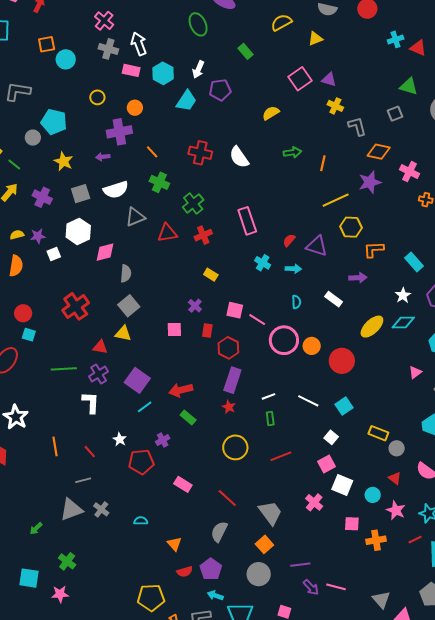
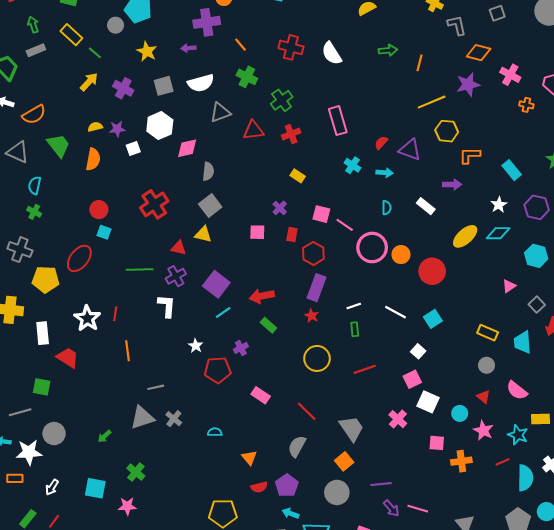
yellow rectangle: (378, 433) -> (488, 333), moved
red line: (90, 452) -> (115, 314), moved, turned 48

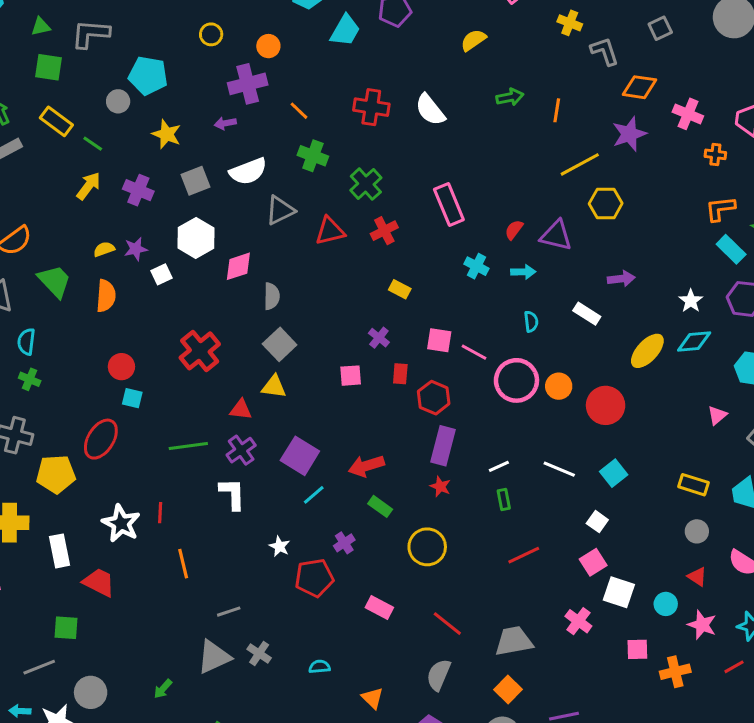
orange L-shape: (470, 155) -> (720, 209), moved
cyan rectangle: (512, 170) -> (731, 249), moved
yellow circle: (317, 358) -> (427, 547), moved
gray trapezoid: (351, 428) -> (514, 641), turned -60

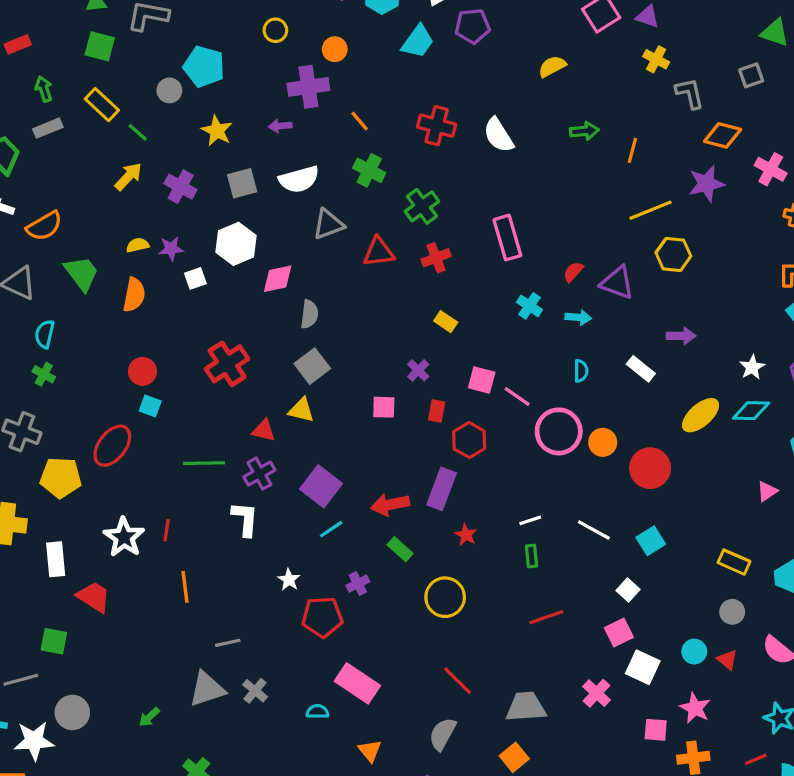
purple rectangle: (443, 446) -> (442, 489), moved
cyan circle: (666, 604) -> (694, 652), moved
pink rectangle: (379, 607) -> (357, 683), moved, size x1.5
pink star: (702, 625) -> (695, 708), moved

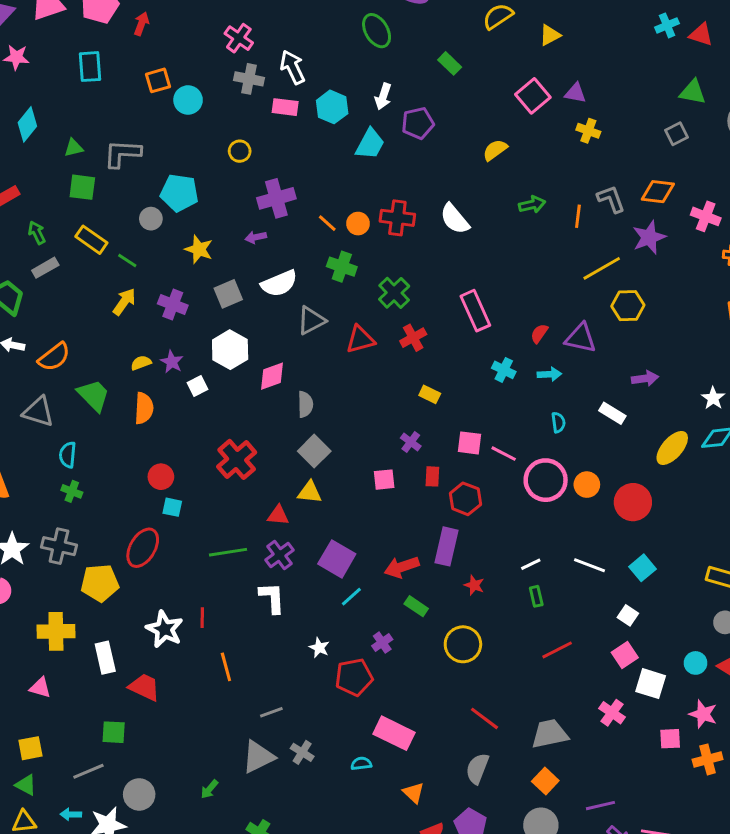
orange circle: (335, 49) -> (358, 224), moved
gray L-shape: (690, 93) -> (611, 199), moved
purple star: (171, 249) -> (172, 362), turned -30

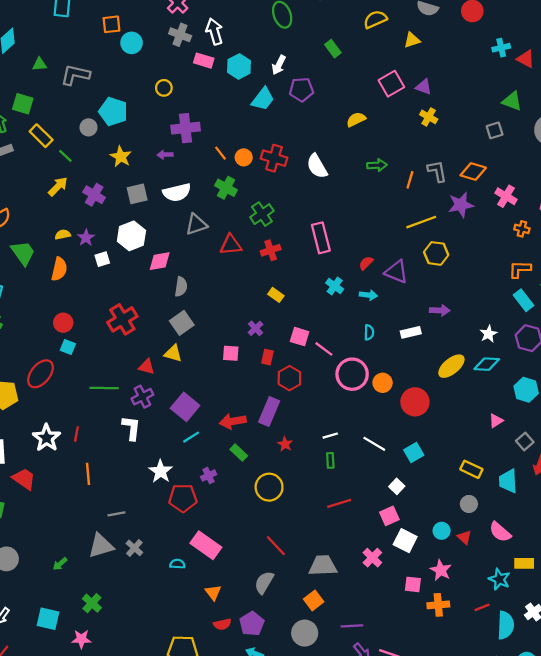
green square: (82, 187) -> (23, 104), moved
white rectangle: (612, 413) -> (411, 332), turned -54
white star: (319, 648) -> (161, 471), size x1.5

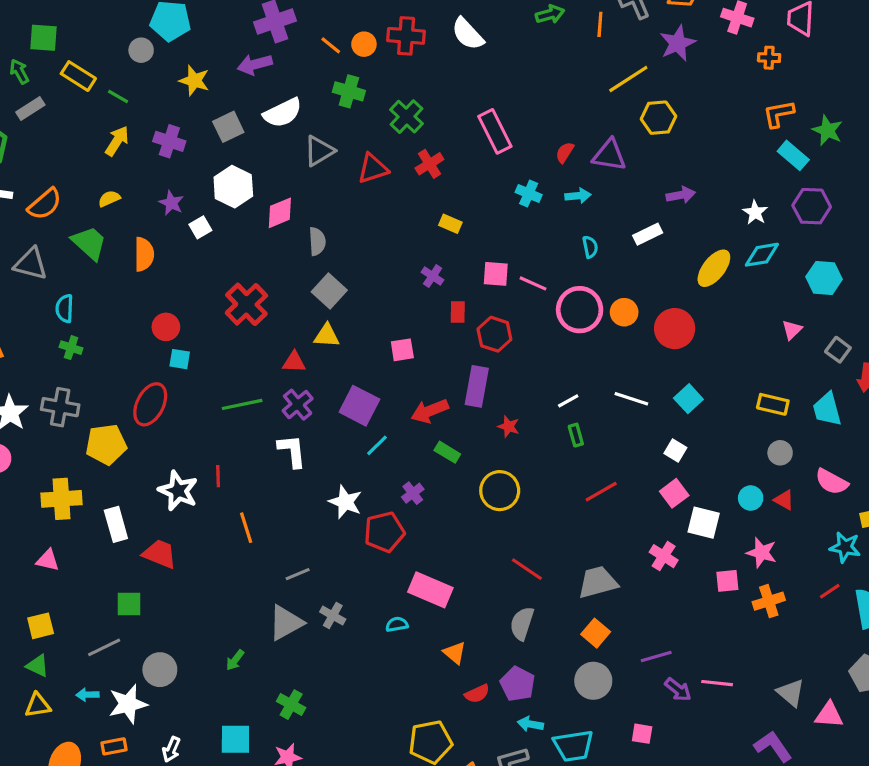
purple arrow: (165, 155) -> (255, 64), size x1.5
yellow semicircle: (63, 235) -> (109, 199), moved
pink square: (231, 353) -> (402, 350), moved

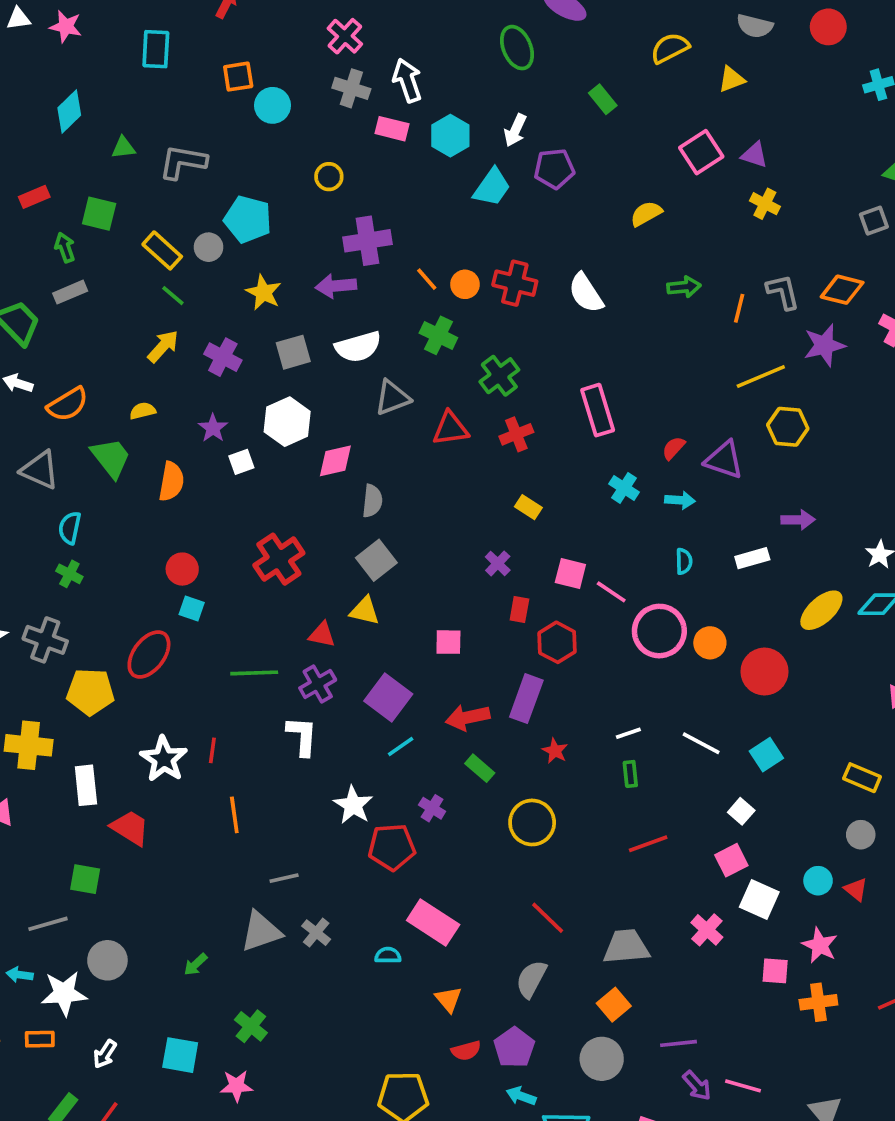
yellow rectangle: (78, 76) -> (162, 250), moved
purple cross: (413, 493) -> (432, 808), turned -30

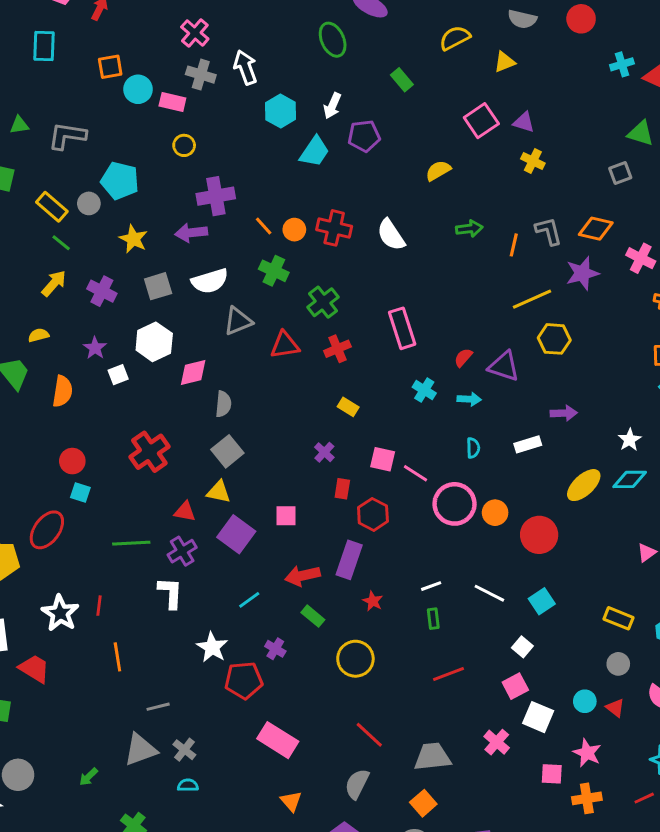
pink rectangle: (392, 129) -> (172, 102), moved
purple square: (388, 698) -> (236, 534), moved
cyan semicircle: (388, 955) -> (188, 785), moved

